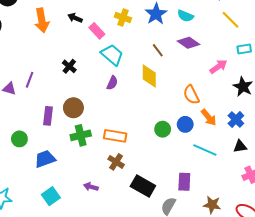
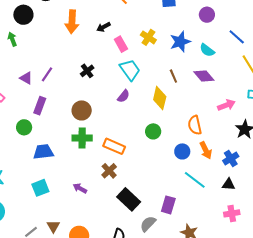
black arrow: (75, 18) -> (104, 27), turned -64
purple rectangle: (48, 116) -> (40, 106), moved
green circle: (163, 129) -> (153, 131), moved

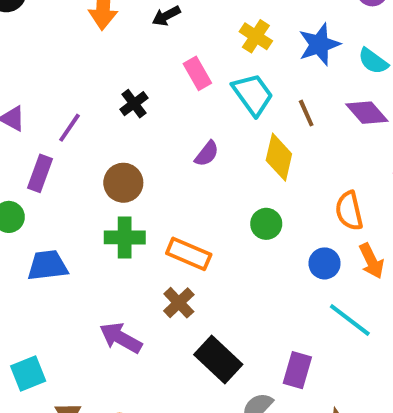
pink rectangle: (121, 44) -> (197, 73), moved
cyan trapezoid: (130, 70) -> (253, 94), moved
purple line: (47, 74) -> (70, 128), moved
cyan square: (40, 188) -> (28, 374), moved
purple arrow: (80, 188) -> (121, 338), size x1.5

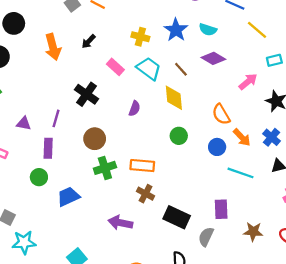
black cross: (134, 104) -> (87, 94), size x1.5

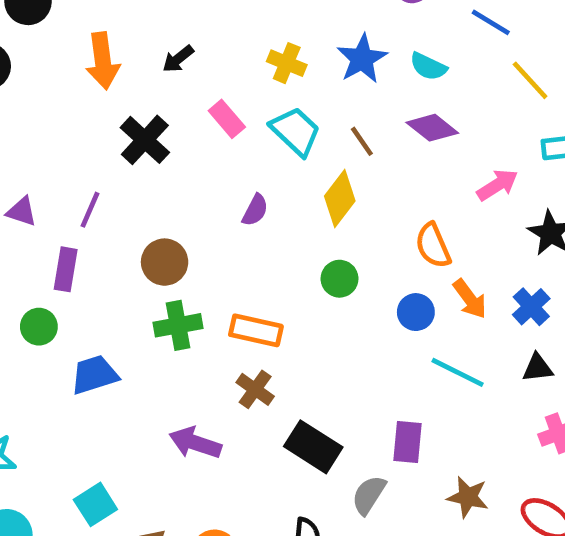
black cross: (87, 94) -> (145, 140), moved
yellow diamond: (174, 98) -> (340, 198), turned 35

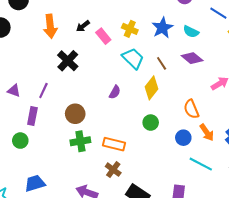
pink rectangle: (227, 119) -> (103, 36), moved
blue trapezoid: (94, 375) -> (35, 183), moved

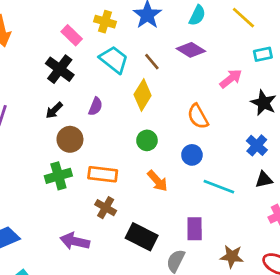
black arrow: (83, 26) -> (54, 110), moved
cyan semicircle: (191, 32) -> (197, 15), moved, turned -84
black cross: (68, 61) -> (60, 69), moved
brown circle: (75, 114) -> (70, 139), moved
orange arrow: (207, 132) -> (157, 181), moved

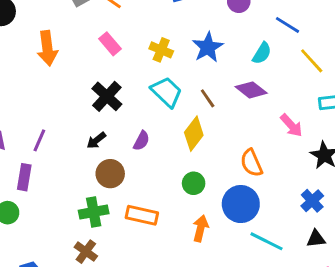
pink rectangle: (72, 35) -> (110, 44), moved
pink arrow: (231, 79) -> (291, 125), turned 80
blue circle: (192, 155) -> (241, 204), size x1.6
orange arrow: (157, 181) -> (201, 228), turned -130
brown cross: (106, 208) -> (86, 252), moved

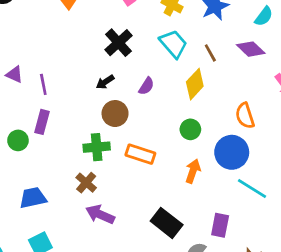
purple line: (39, 140) -> (43, 84), moved, turned -40
purple rectangle: (24, 177) -> (42, 122), moved

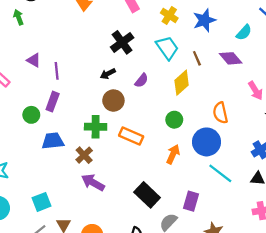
blue trapezoid: (33, 198) -> (53, 141), moved

